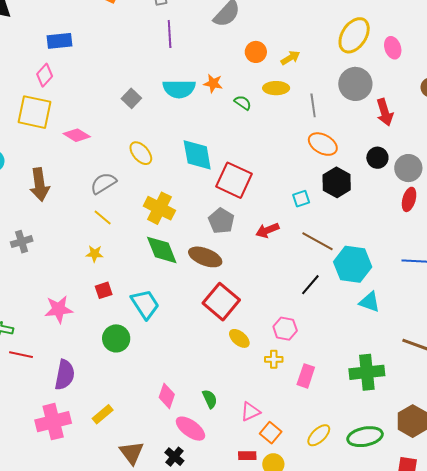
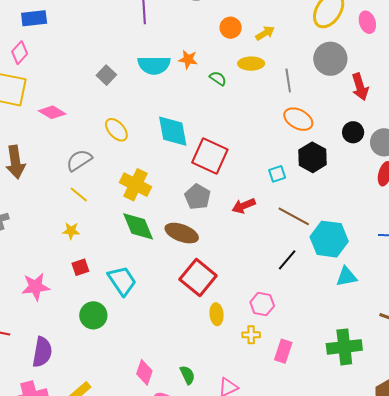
cyan triangle: (370, 302) -> (346, 277), turned -30
yellow ellipse: (239, 338) -> (217, 314), turned 45

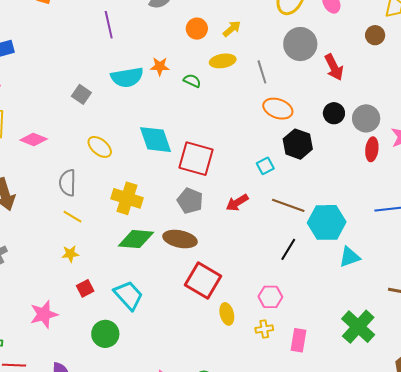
gray semicircle: (79, 160) -> (68, 183), turned -48
green diamond: (138, 226) -> (136, 239), turned -54
green cross: (344, 347) -> (358, 327), turned -32

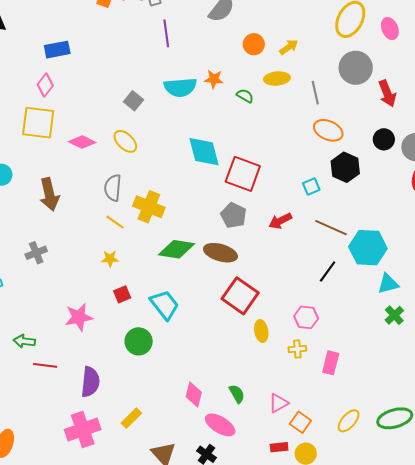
yellow ellipse: (100, 147) -> (125, 141), moved
yellow cross: (127, 198) -> (149, 207), moved
green cross: (358, 327) -> (394, 315), moved, size x0.6

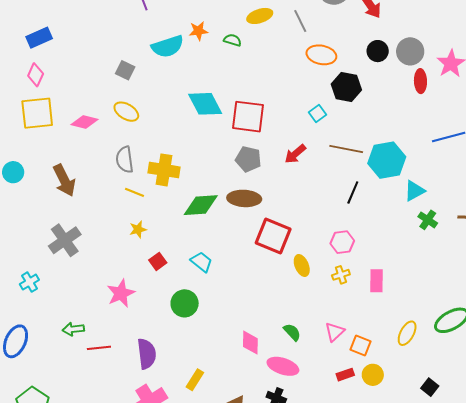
gray cross: (36, 253) -> (65, 240), size x1.5
cyan trapezoid: (165, 305) -> (202, 262), size x0.7

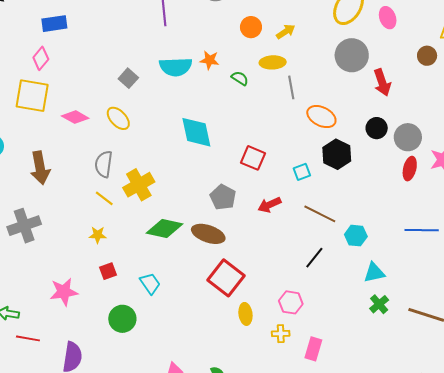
gray line: (300, 21) -> (291, 87), moved
red square: (248, 117) -> (253, 158), moved, size x0.7
cyan hexagon: (387, 160) -> (356, 236), size x0.6
yellow cross: (164, 170) -> (139, 185), turned 36

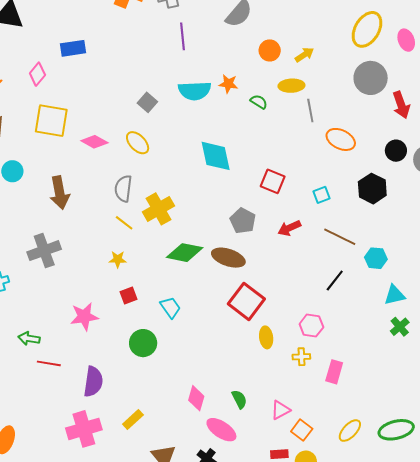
pink diamond: (41, 58) -> (37, 74), moved
black hexagon: (337, 154) -> (372, 189), moved

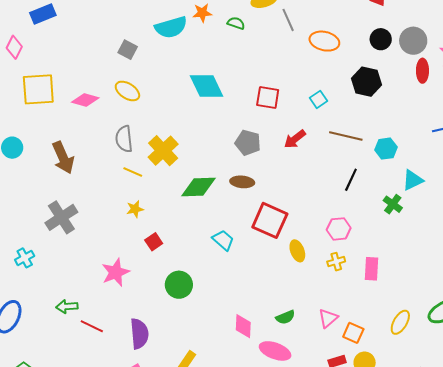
brown ellipse: (228, 258) -> (242, 182), size x0.7
cyan trapezoid: (170, 307) -> (223, 240), moved
green cross: (400, 327) -> (393, 204), moved
red line: (49, 363) -> (92, 326), turned 30
green semicircle: (239, 399) -> (285, 317), turned 108

